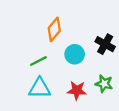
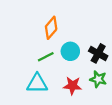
black cross: (105, 44) -> (98, 53), moved
green line: (38, 61) -> (46, 57), moved

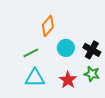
green line: (46, 57) -> (31, 53), moved
red star: (72, 86) -> (68, 80), turned 30

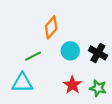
green star: (92, 74) -> (98, 88), moved
cyan triangle: (35, 78) -> (22, 83), moved

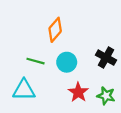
cyan circle: (70, 51) -> (67, 62), moved
green line: (33, 56) -> (36, 61), turned 42

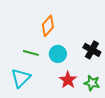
cyan triangle: (24, 90) -> (21, 78), turned -45

